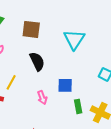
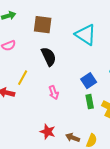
cyan triangle: (74, 39) -> (86, 35), turned -30
blue square: (65, 85) -> (89, 81), moved, turned -35

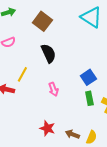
brown square: (43, 25) -> (42, 21), turned 30
cyan triangle: (86, 35) -> (91, 17), moved

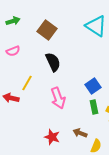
pink arrow: (53, 89) -> (58, 98), size x1.5
brown arrow: (72, 134) -> (80, 133), moved

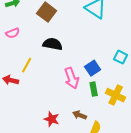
black semicircle: (53, 62) -> (53, 44), turned -54
pink arrow: (58, 98) -> (72, 78), moved

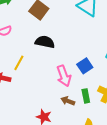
green rectangle: (94, 89) -> (86, 96), moved
brown arrow: (80, 115) -> (68, 101), moved

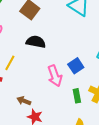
brown arrow: (68, 101) -> (24, 101), moved

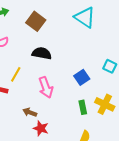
pink arrow: (55, 76) -> (46, 87), moved

